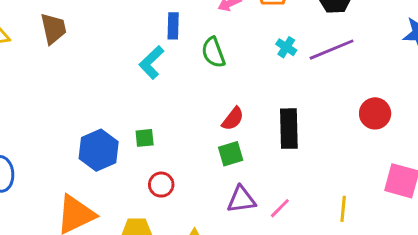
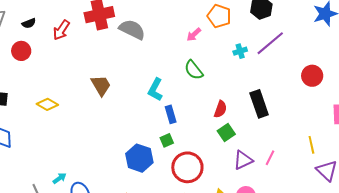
blue rectangle: (173, 26) -> (171, 114), moved
brown trapezoid: (53, 29) -> (101, 85), moved
cyan cross: (286, 47) -> (240, 51), turned -32
red circle: (161, 185) -> (187, 167), size x1.8

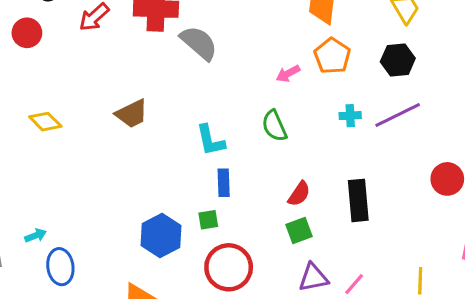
brown trapezoid: (101, 85) -> (132, 114), turned 80
cyan L-shape: (155, 90) -> (210, 140), turned -55

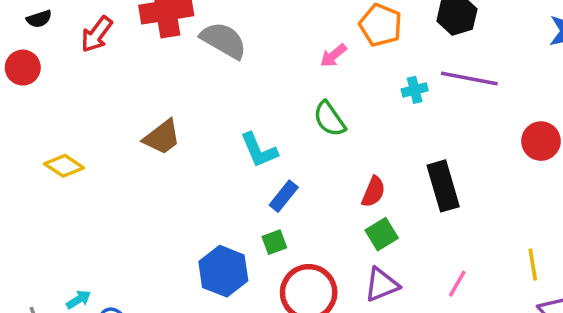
purple line: (398, 115) -> (469, 79), turned 48
blue rectangle: (224, 183) -> (284, 196), turned 52
purple triangle: (313, 278) -> (382, 285), moved

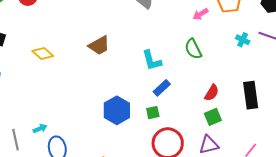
cyan cross: (415, 90) -> (243, 40), turned 32
blue hexagon: (223, 271) -> (117, 110), moved

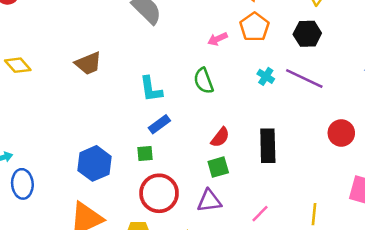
blue hexagon: (117, 110) -> (95, 163), moved

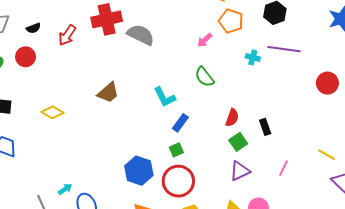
black rectangle: (268, 146) -> (265, 127), moved, size x0.6
red circle: (159, 193) -> (178, 181), moved
yellow line: (314, 214) -> (327, 155), turned -48

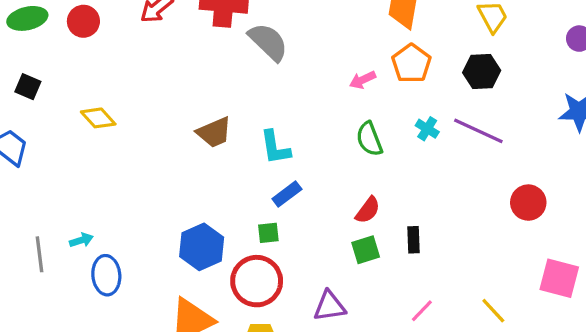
green semicircle: (204, 77) -> (369, 139), moved
brown trapezoid: (108, 93) -> (214, 132), moved
purple triangle: (240, 171) -> (330, 306), moved

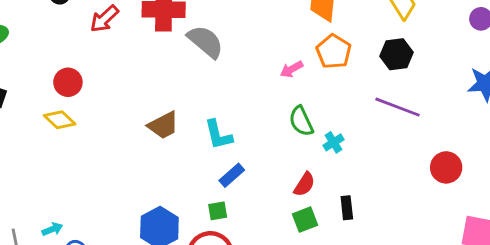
red circle: (83, 21) -> (68, 82), moved
cyan cross: (427, 129) -> (334, 142), moved, turned 30

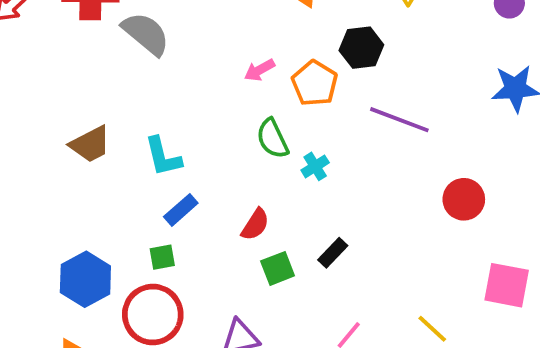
orange pentagon: (334, 52) -> (315, 83), moved
black hexagon: (397, 54) -> (361, 48), moved
red semicircle: (304, 184) -> (255, 224), moved
black rectangle: (347, 208) -> (333, 253), turned 50

